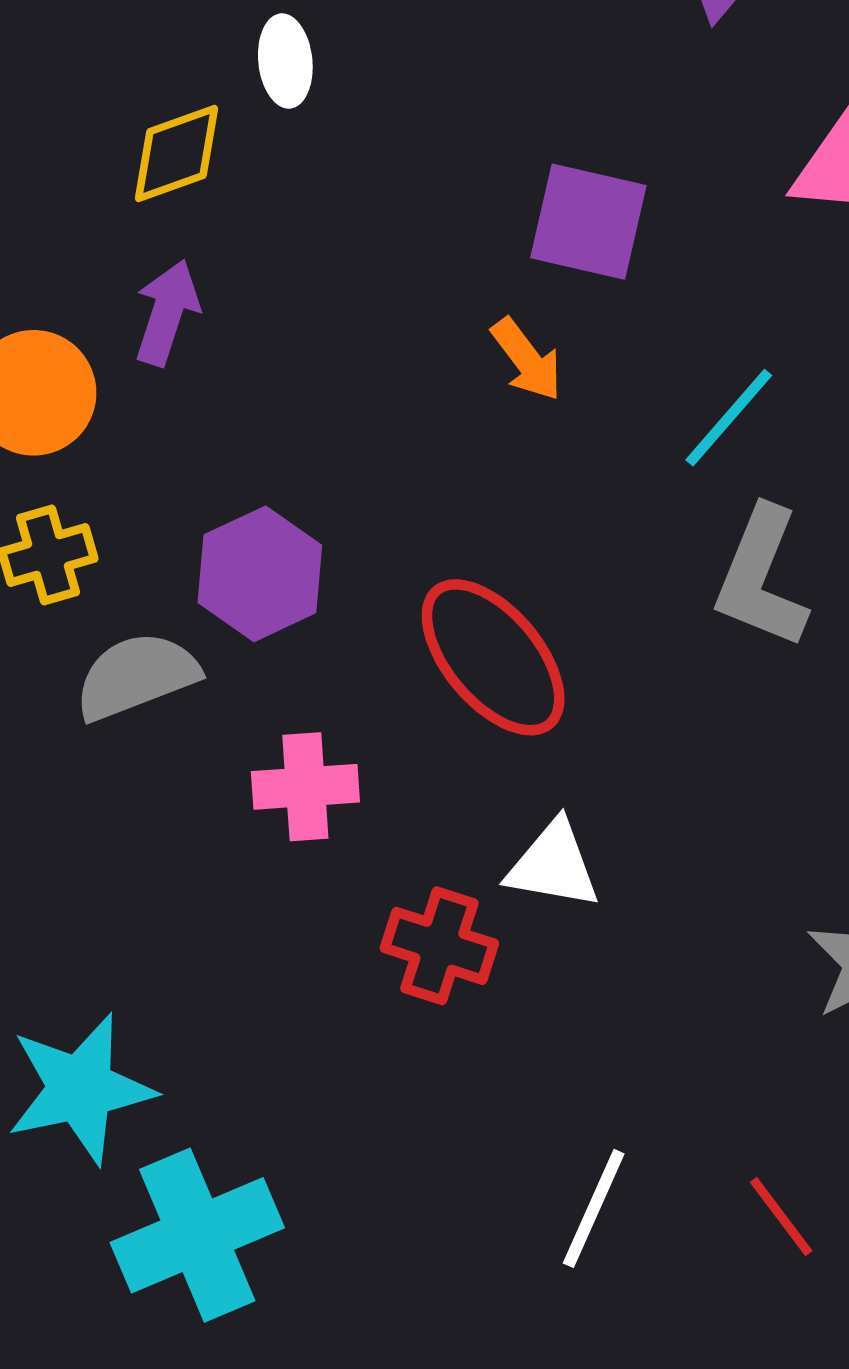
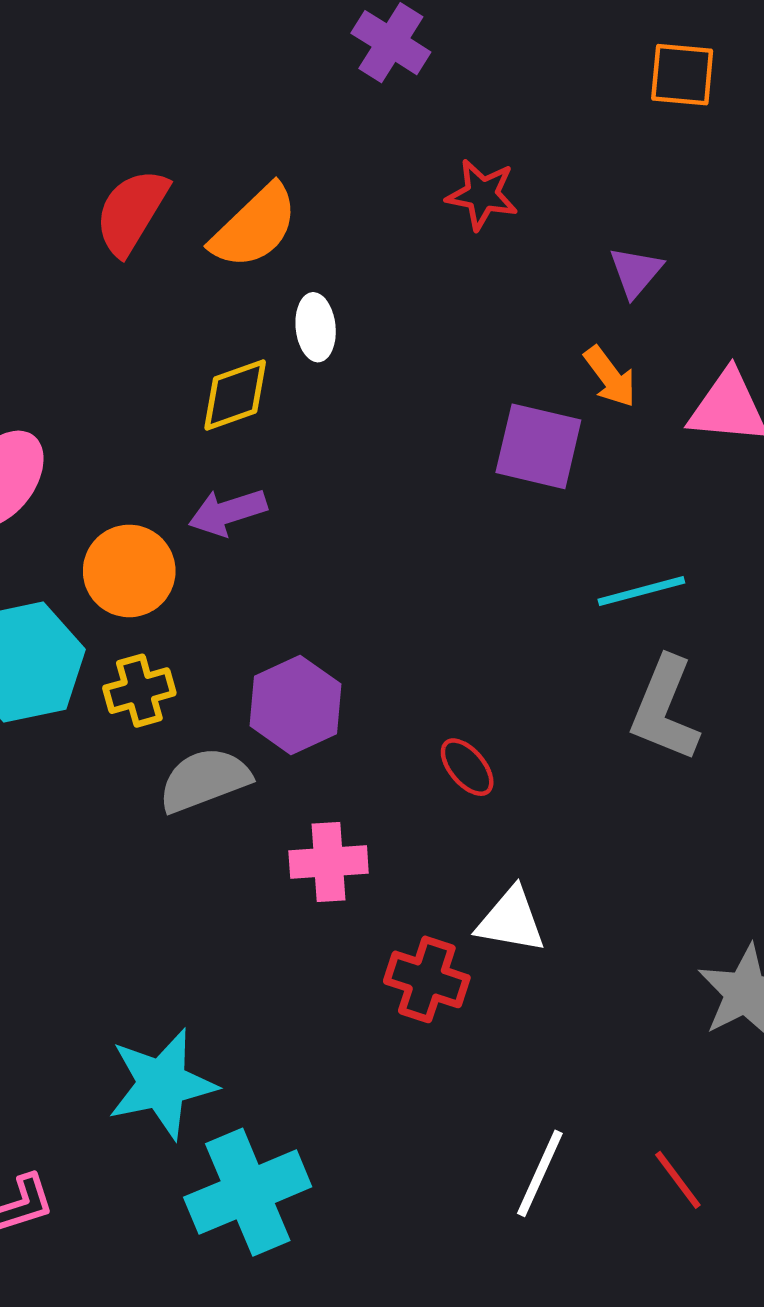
purple arrow: (167, 312) -> (228, 512), turned -126
orange arrow: (527, 359) -> (610, 377), moved
cyan line: (729, 418) -> (641, 591), turned 34
red ellipse: (493, 657) -> (467, 767), size x0.5

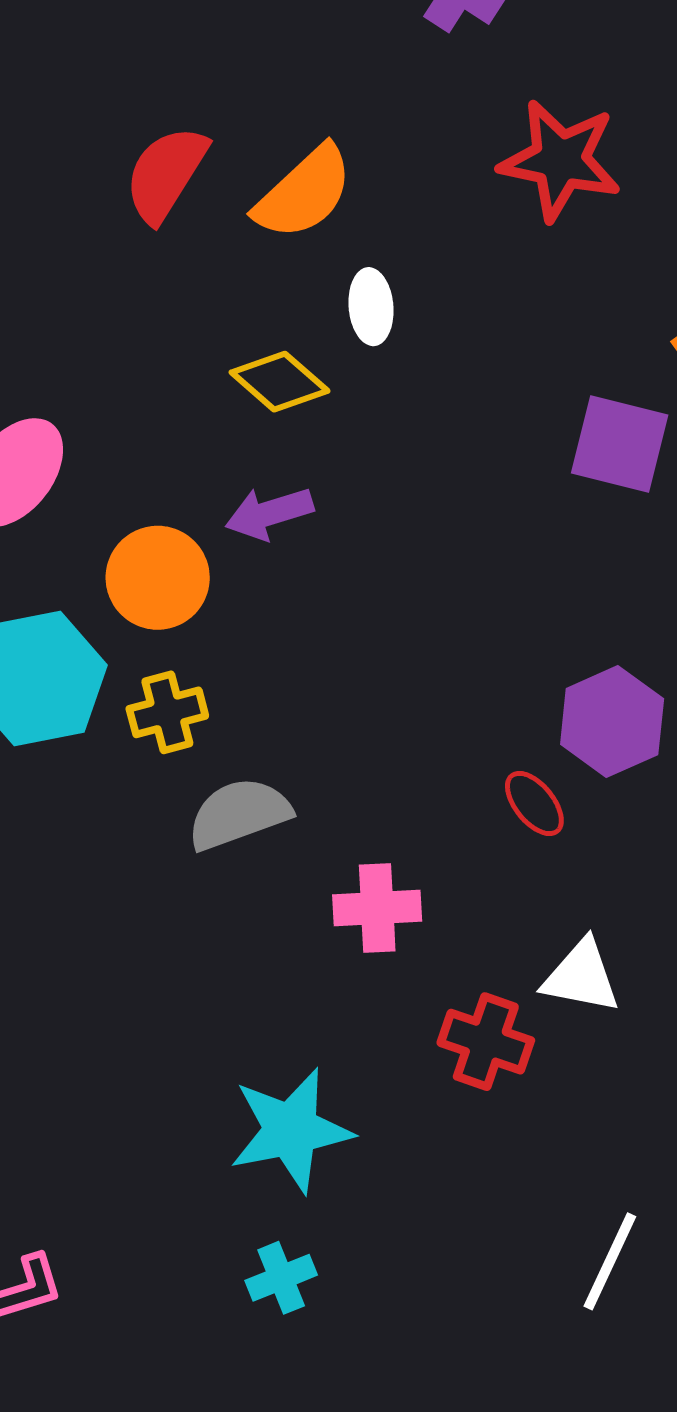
red star: (482, 195) -> (560, 160), size x1.5
yellow diamond: (235, 395) -> (280, 382), turned 60
purple hexagon: (296, 705) -> (612, 722), moved
cyan star: (162, 1084) -> (291, 1130), moved
cyan cross: (248, 1192) -> (281, 1278), size x0.5

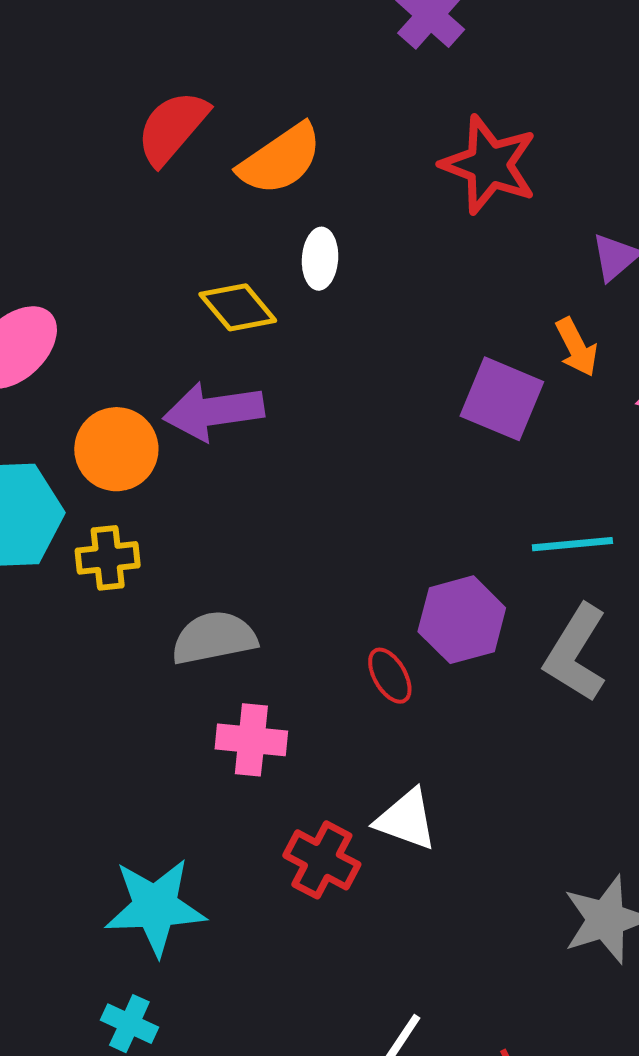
purple arrow: (269, 513) -> (213, 411), size x1.4
gray semicircle: (239, 814) -> (214, 638), moved
cyan cross: (281, 1278) -> (129, 1024), turned 38

